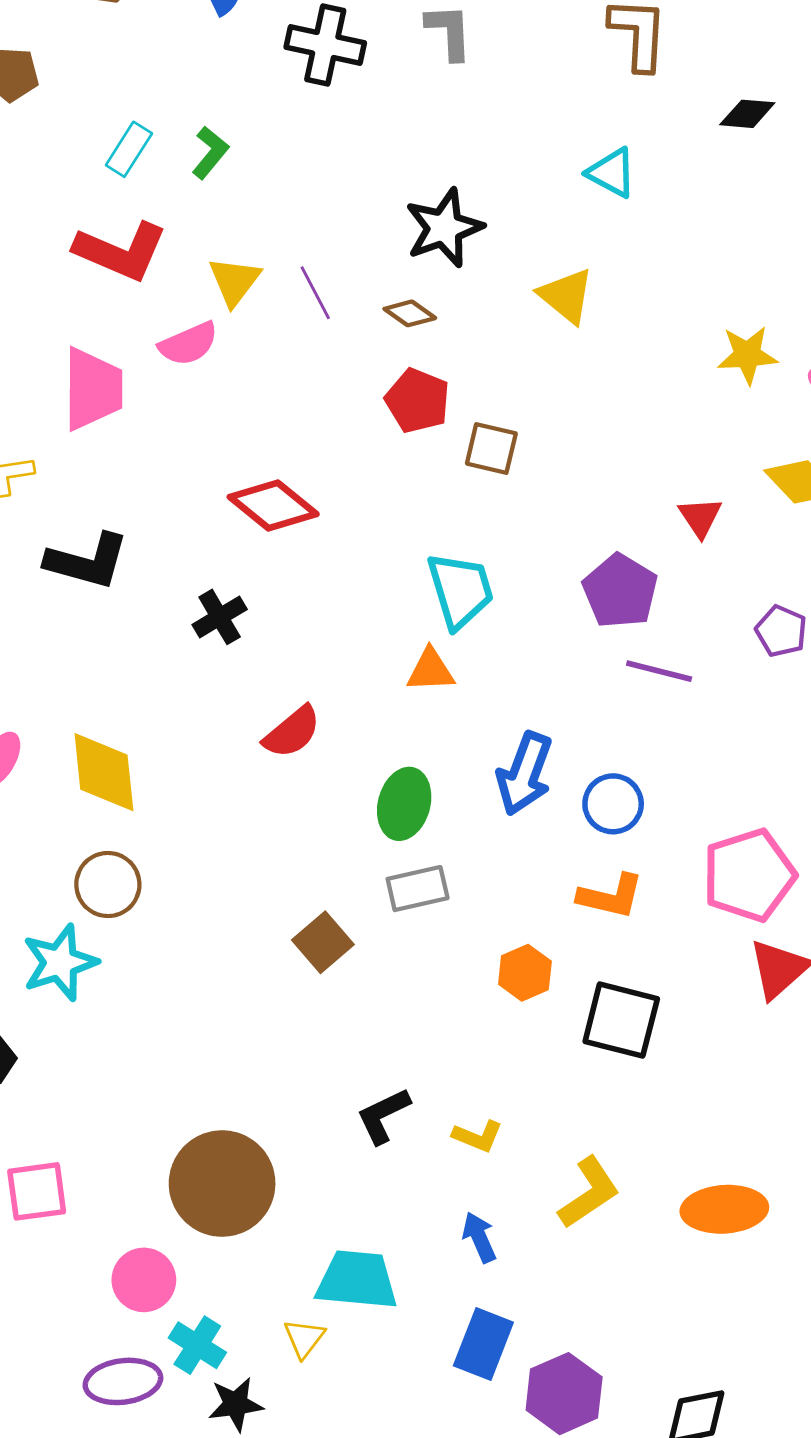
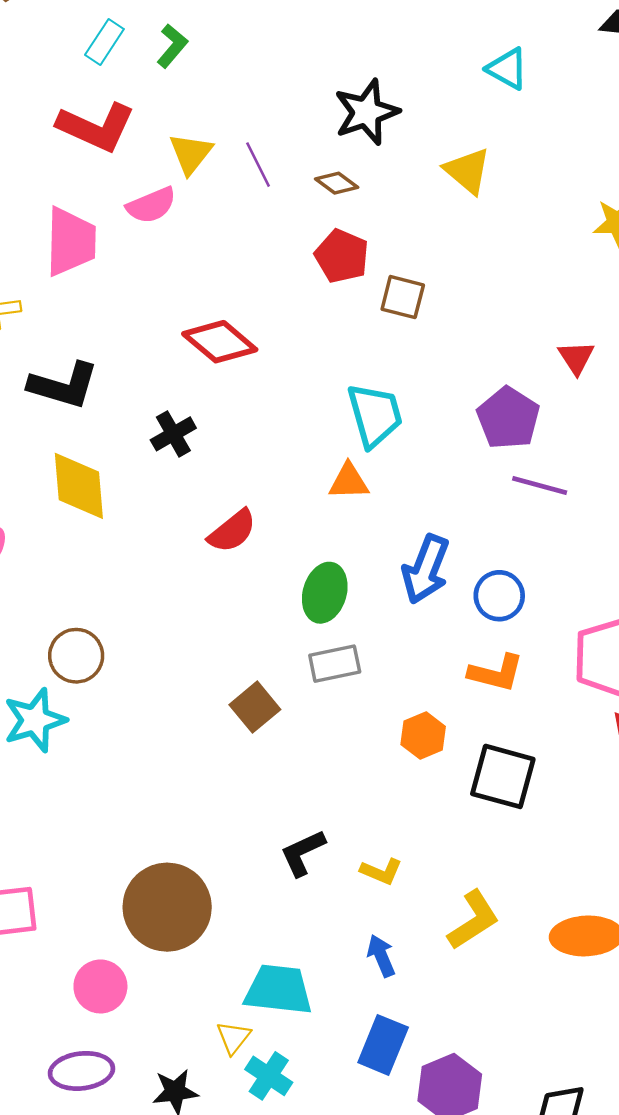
yellow diamond: (104, 772) -> (79, 486), moved
cyan cross: (197, 1345) -> (269, 1076), moved

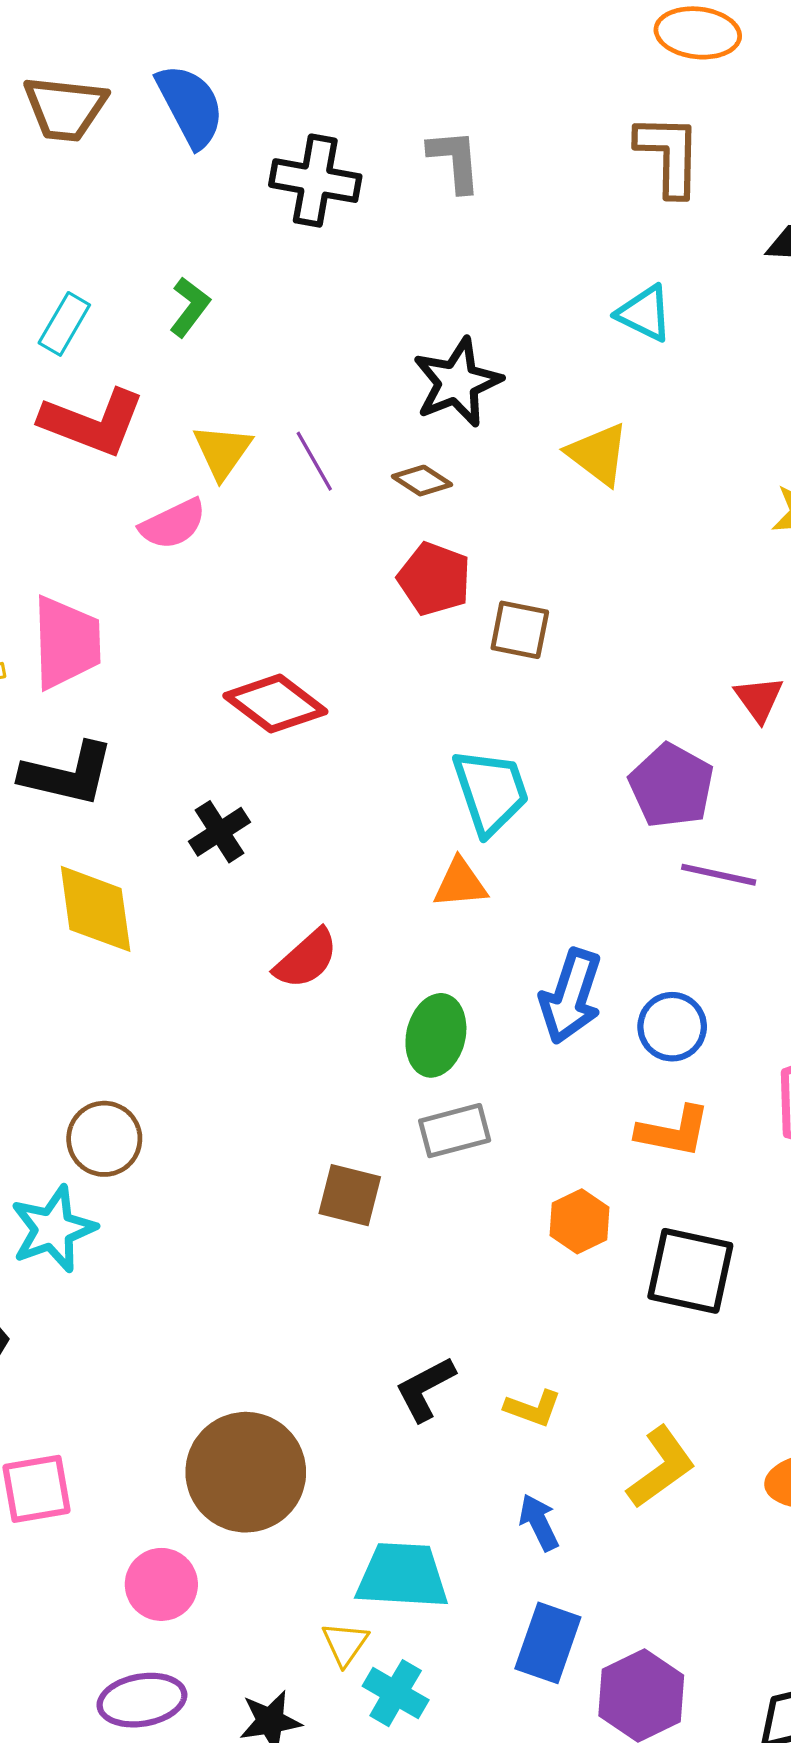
cyan rectangle: (104, 42) -> (64, 324), moved
pink trapezoid: (71, 242) -> (66, 643), moved
brown square: (255, 707) -> (350, 1195), turned -33

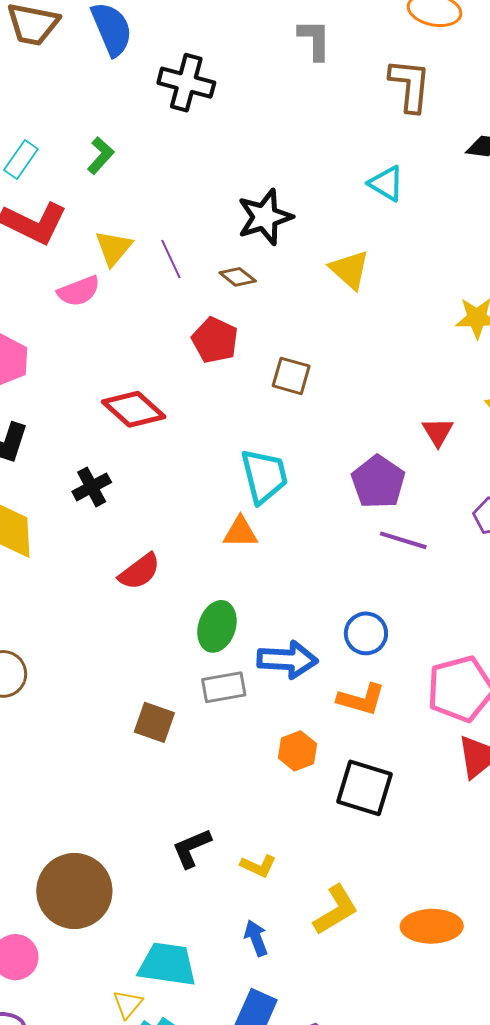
gray L-shape: (455, 160) -> (315, 40), moved
red pentagon: (434, 579) -> (215, 340), moved
blue arrow: (571, 996) -> (287, 660), moved, turned -110

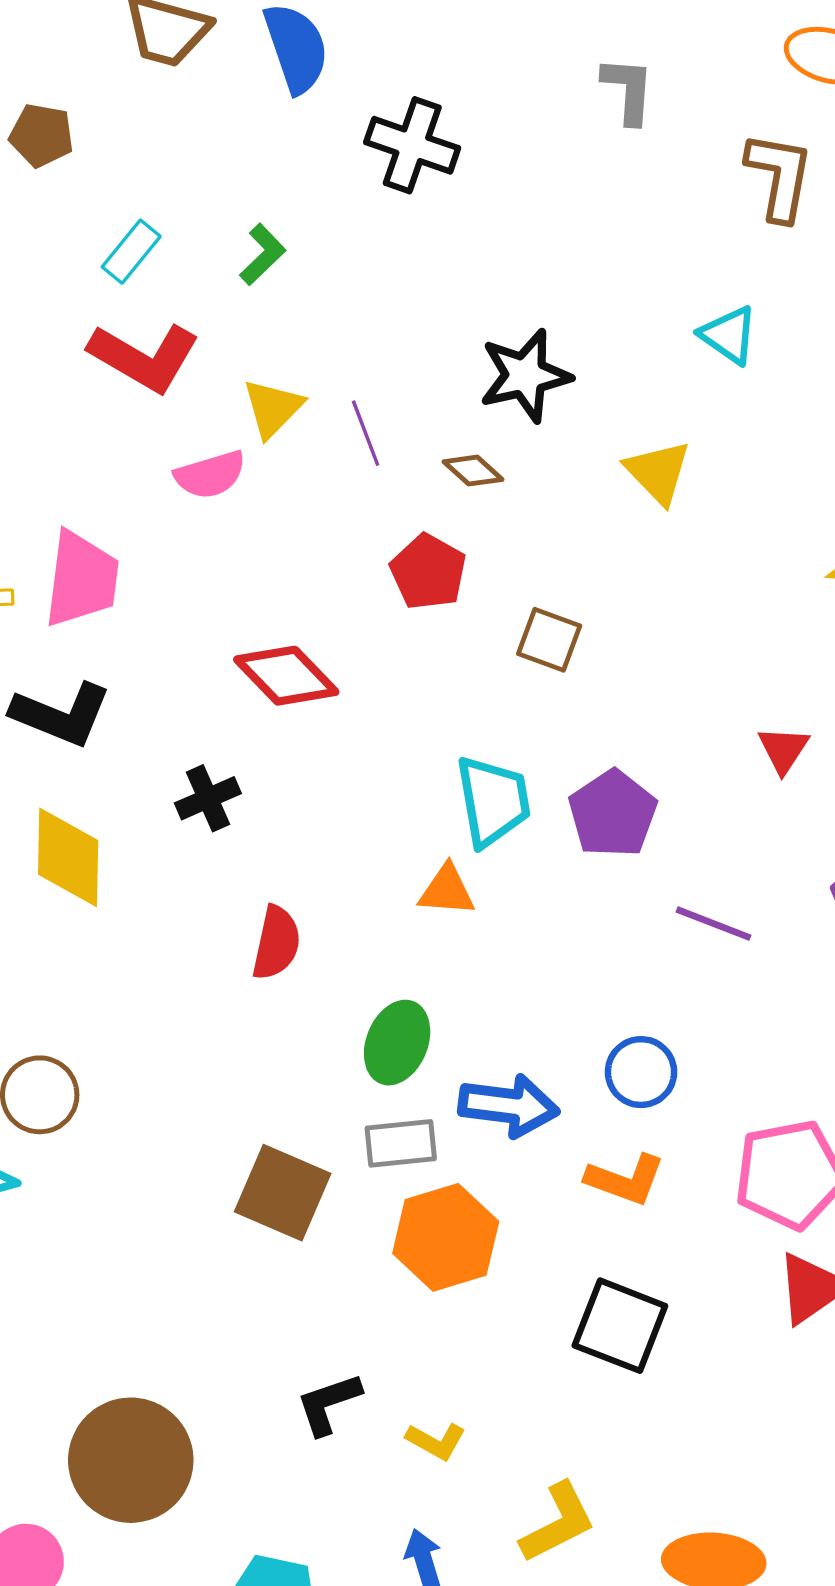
purple pentagon: (378, 482) -> (613, 814), moved
red semicircle: (139, 571) -> (276, 943), turned -45
brown square: (154, 722) -> (283, 1193), size x1.4
orange hexagon: (297, 751) -> (446, 1237), moved, size x1.6

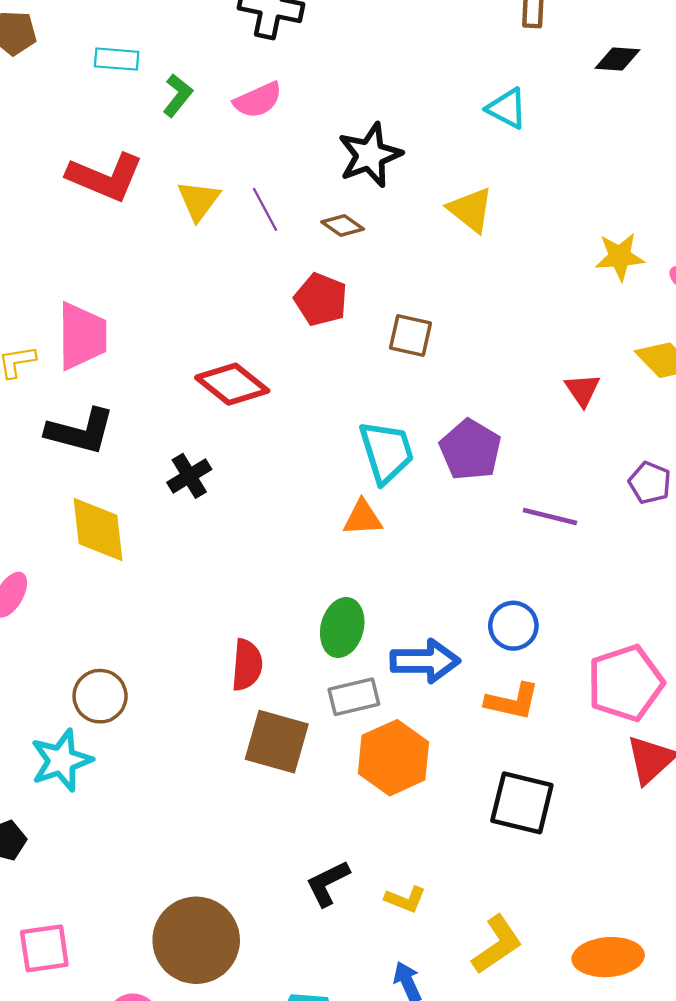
cyan rectangle: (131, 252) -> (117, 59), moved, turned 63
pink semicircle: (210, 475) -> (258, 100), moved
red semicircle: (276, 943) -> (247, 665), moved

